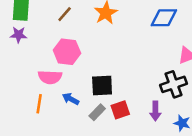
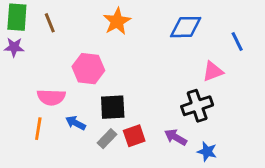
brown line: (65, 14) -> (50, 23), moved, turned -63
pink hexagon: (67, 52) -> (88, 69), moved
purple arrow: (155, 111) -> (176, 137), turned 120

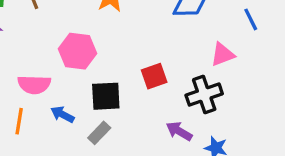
red square: (134, 136) -> (154, 76), moved

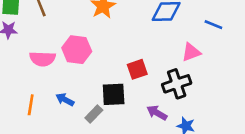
blue line: (251, 19) -> (213, 25), turned -42
pink semicircle: (34, 85) -> (43, 59), moved
black square: (106, 96) -> (114, 94), moved

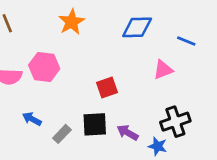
black cross: (177, 84) -> (175, 122), moved
black square: (114, 94) -> (95, 124), moved

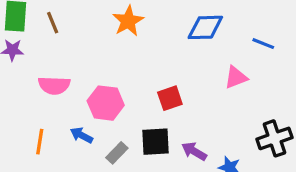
pink hexagon: (44, 67) -> (106, 103), moved
black cross: (175, 122) -> (275, 138), moved

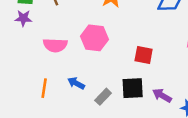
red square: (170, 98) -> (144, 55), turned 30
pink hexagon: (106, 103) -> (94, 38), moved

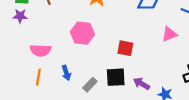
pink semicircle: (55, 45) -> (41, 50), moved
blue arrow: (76, 83) -> (66, 73), turned -136

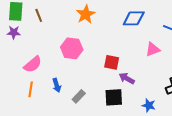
pink semicircle: (41, 50) -> (33, 64), turned -42
black square: (116, 77) -> (114, 97), moved
purple arrow: (141, 84) -> (127, 78), moved

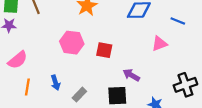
red square: (112, 62) -> (104, 50), moved
pink semicircle: (33, 64) -> (18, 60), moved

